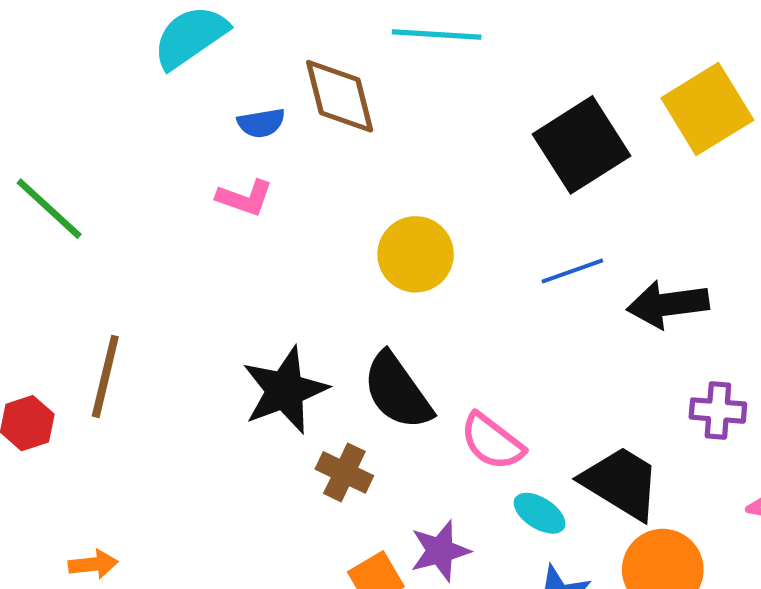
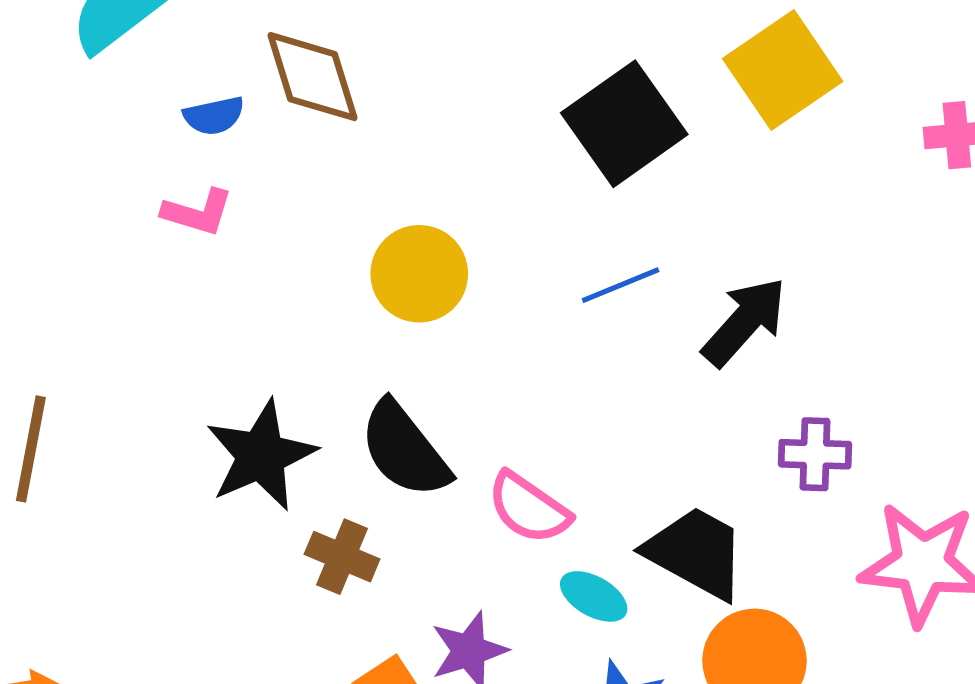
black arrow: (668, 304) -> (744, 322), turned 142

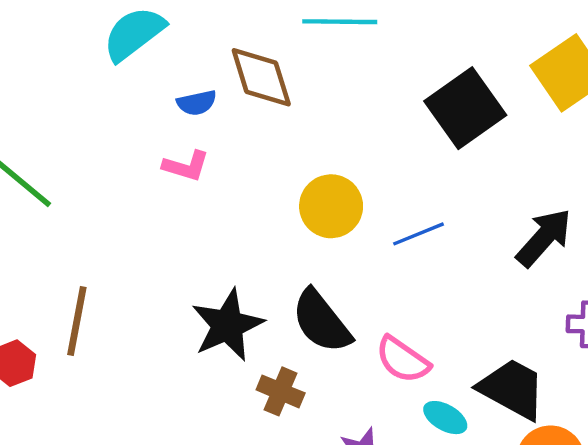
blue line: (621, 285) -> (419, 234), moved

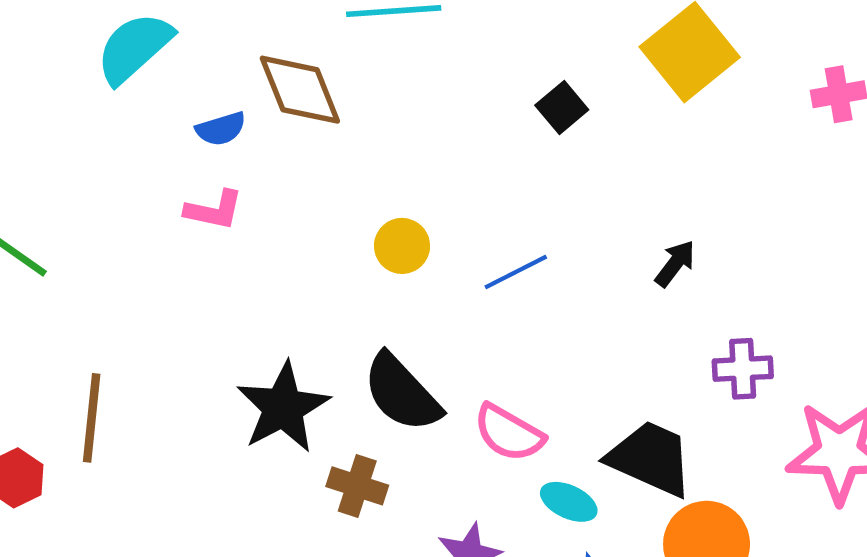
black square: (465, 108) -> (562, 107), size x0.5
yellow circle: (331, 206) -> (402, 246), size x0.7
black arrow: (544, 238) -> (675, 264), size x0.6

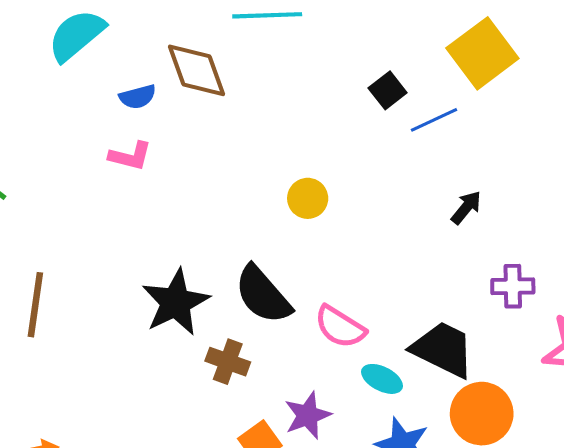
yellow circle: (402, 246) -> (308, 198), moved
blue line: (516, 272) -> (434, 120), moved

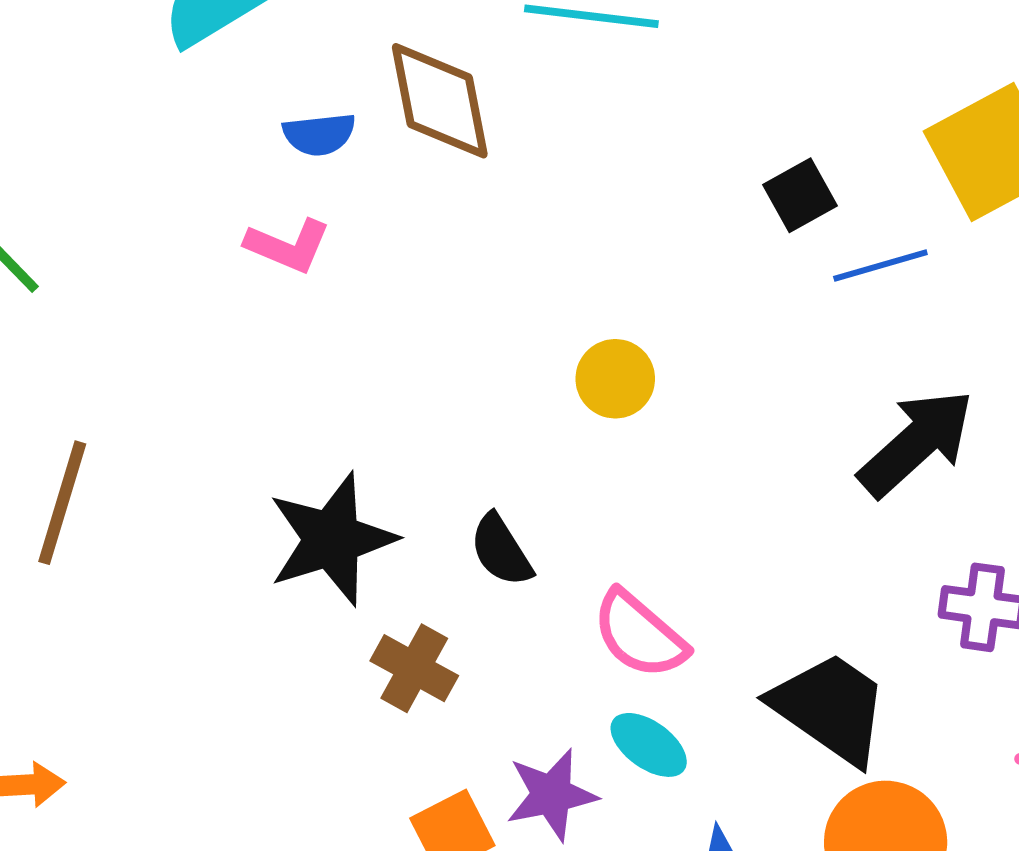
black arrow: (466, 208) -> (916, 443), size x1.8
black semicircle: (263, 295) -> (501, 550), size x0.6
cyan ellipse: (382, 379) -> (649, 745), moved

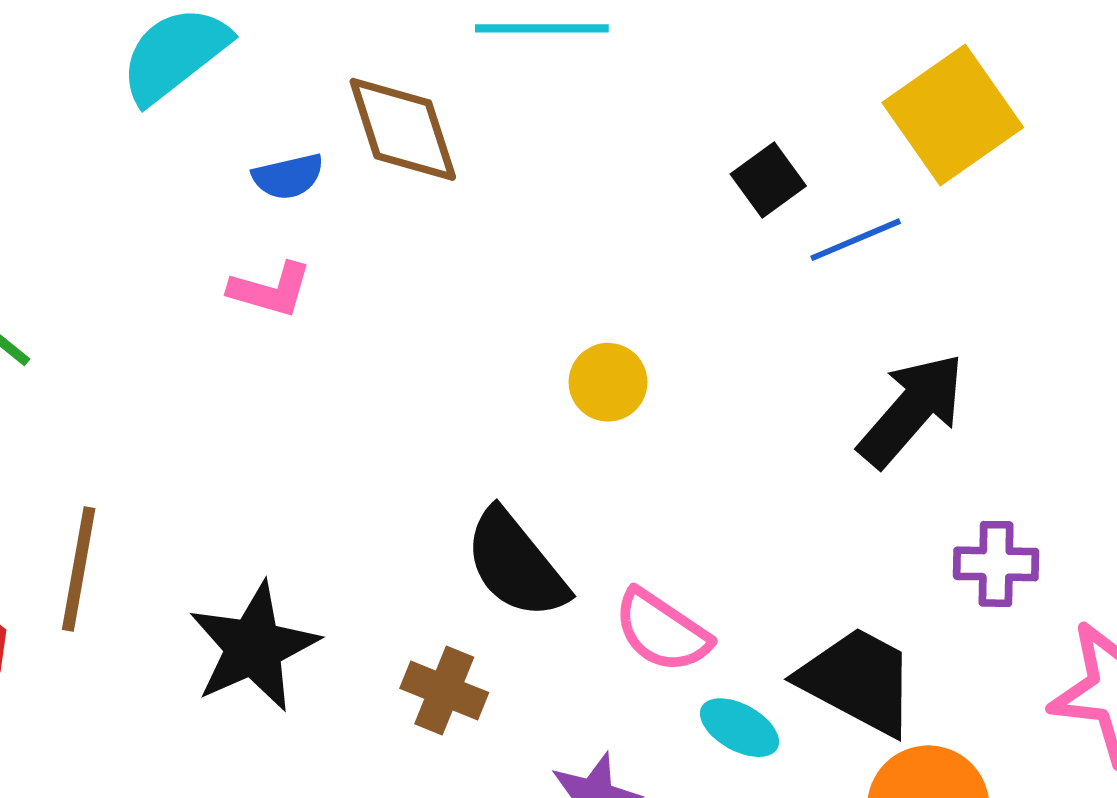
black star: (332, 539) -> (254, 647), moved
black semicircle: (501, 550) -> (516, 564), size x1.6
cyan ellipse: (649, 745) -> (739, 728), moved

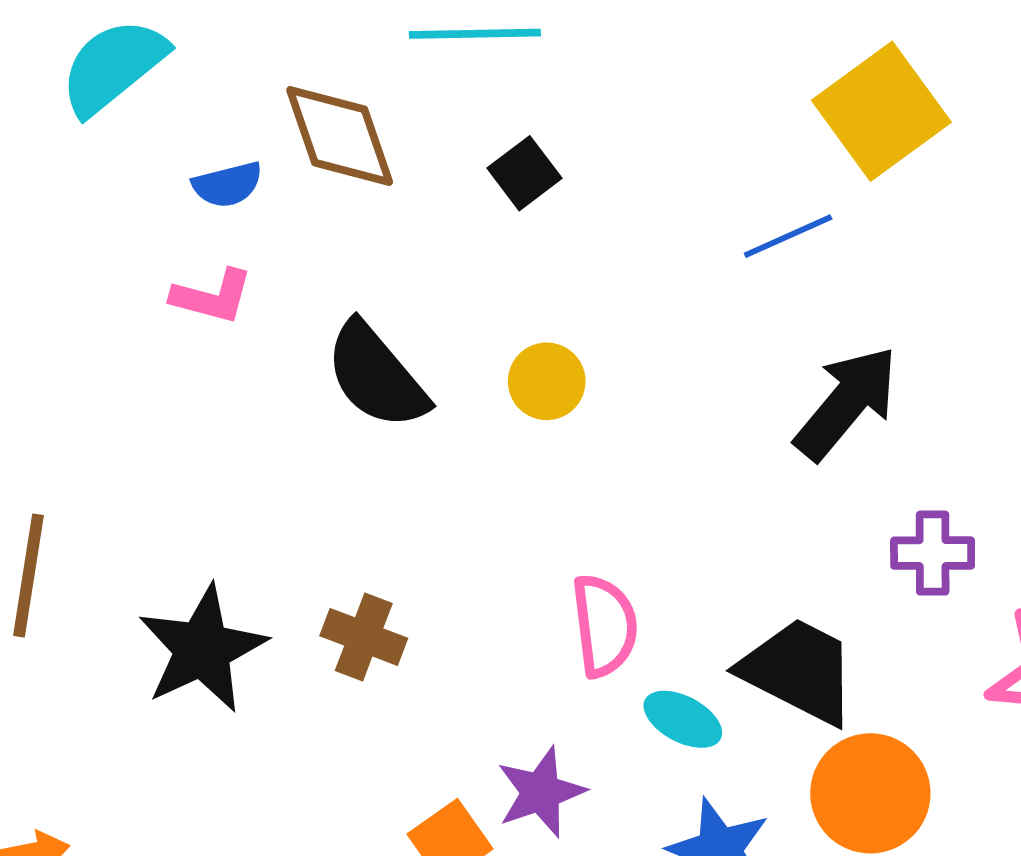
black square: (768, 180) -> (525, 173), moved
black semicircle: (516, 564) -> (376, 376), moved
pink semicircle: (662, 631) -> (605, 626), turned -130
brown cross: (444, 690) -> (364, 637), moved

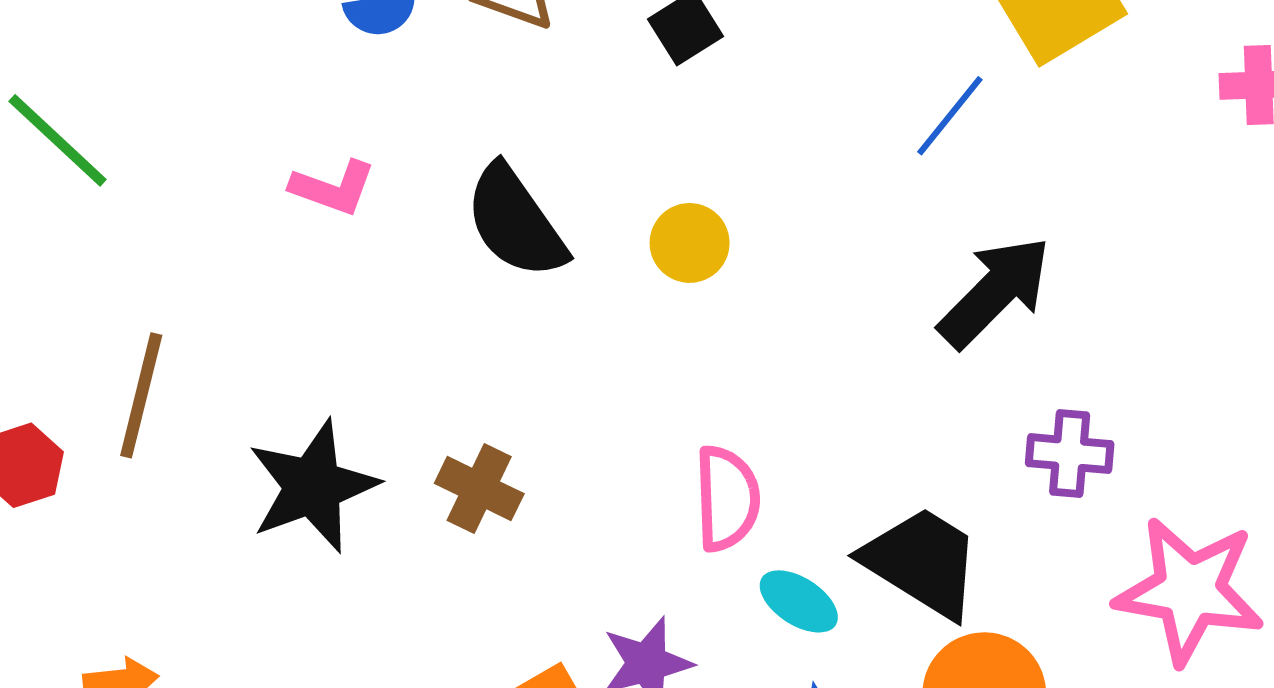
blue line: (788, 236) -> (950, 116), turned -32
pink L-shape: (212, 297) -> (333, 188), moved

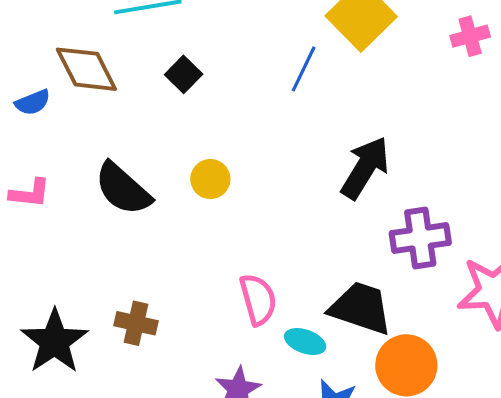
blue line: (950, 116) -> (304, 69), moved
purple cross: (1070, 454) -> (420, 238), size x1.4

